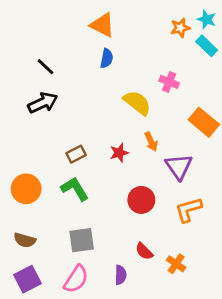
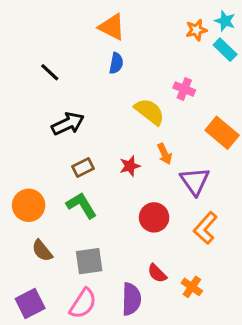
black arrow: (43, 103) -> (68, 124), moved
orange L-shape: (189, 210) -> (205, 228), turned -32
brown semicircle: (25, 240) -> (42, 251), moved, turned 35
purple semicircle: (121, 275) -> (131, 299), size x1.5

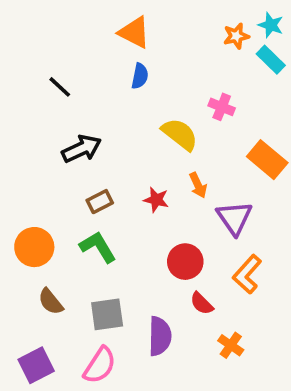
red star: (130, 166) -> (156, 200), turned 30
red semicircle: (157, 273) -> (202, 303), moved
purple semicircle: (131, 299) -> (160, 336), moved

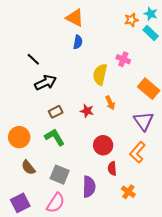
black line: (60, 87) -> (33, 59), moved
yellow semicircle: (180, 134) -> (100, 74), turned -115
purple triangle: (234, 218) -> (144, 121), moved
red semicircle: (202, 303) -> (112, 168), turned 40
gray square: (107, 314) -> (60, 175), turned 30

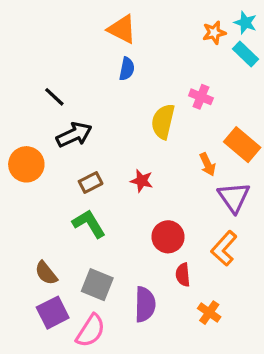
orange arrow: (110, 103) -> (208, 164), moved
orange circle: (19, 137) -> (26, 164), moved
purple square: (20, 203) -> (53, 313), moved

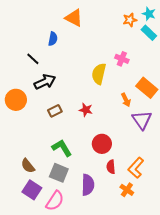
blue semicircle: (127, 69) -> (53, 39), moved
green L-shape: (89, 224) -> (62, 148), moved
orange L-shape: (224, 248) -> (136, 168), moved
purple square: (53, 313) -> (32, 190), turned -30

